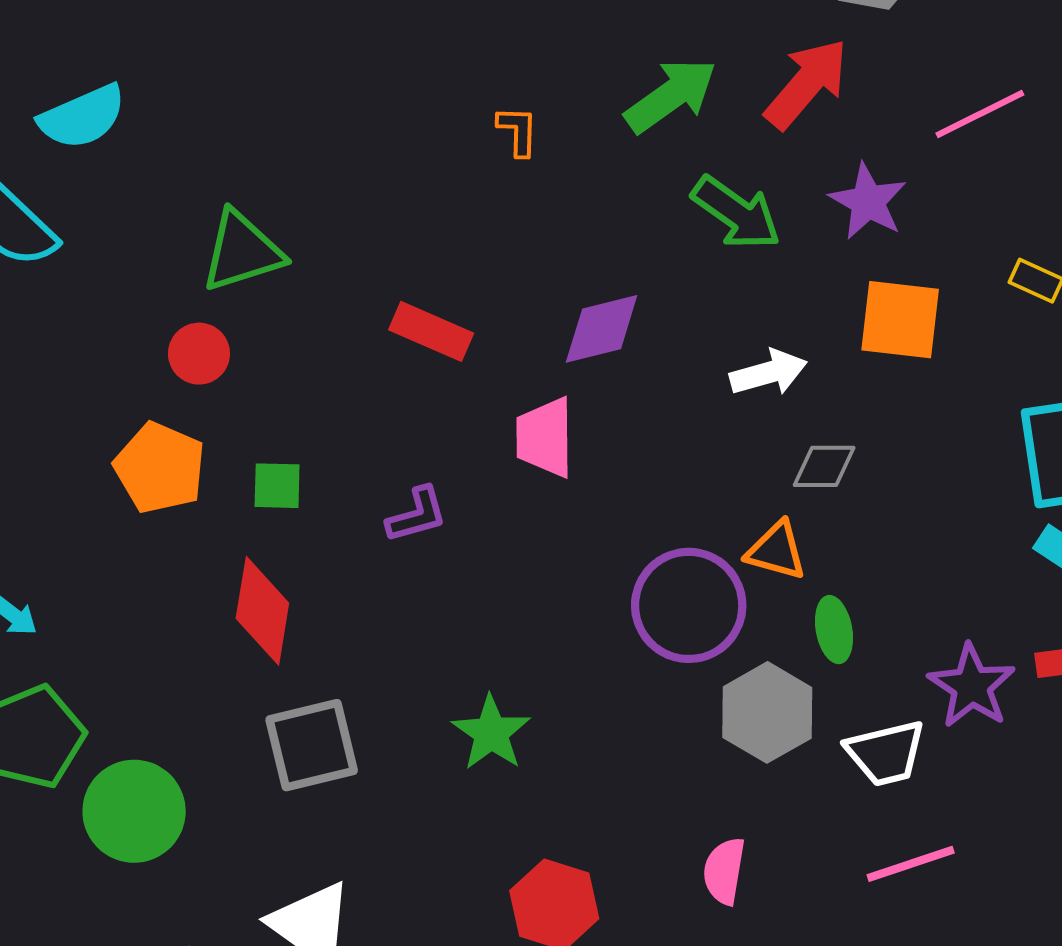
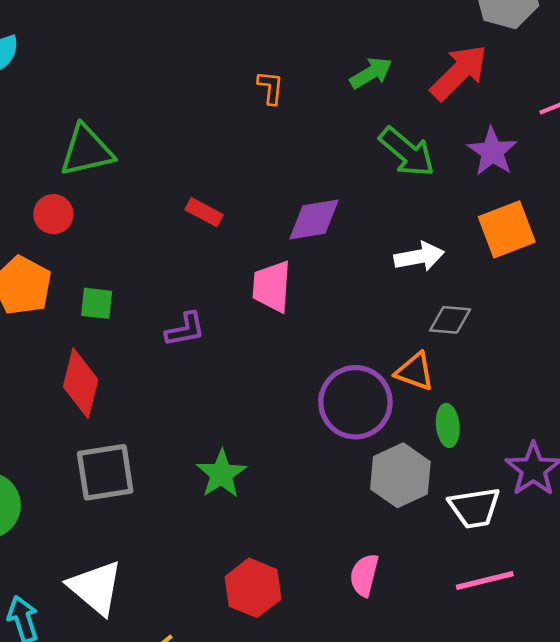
green arrow: (671, 96) -> (371, 73), size x0.7
orange square: (900, 320) -> (507, 229), turned -32
red rectangle: (431, 331) -> (204, 212), size x0.7

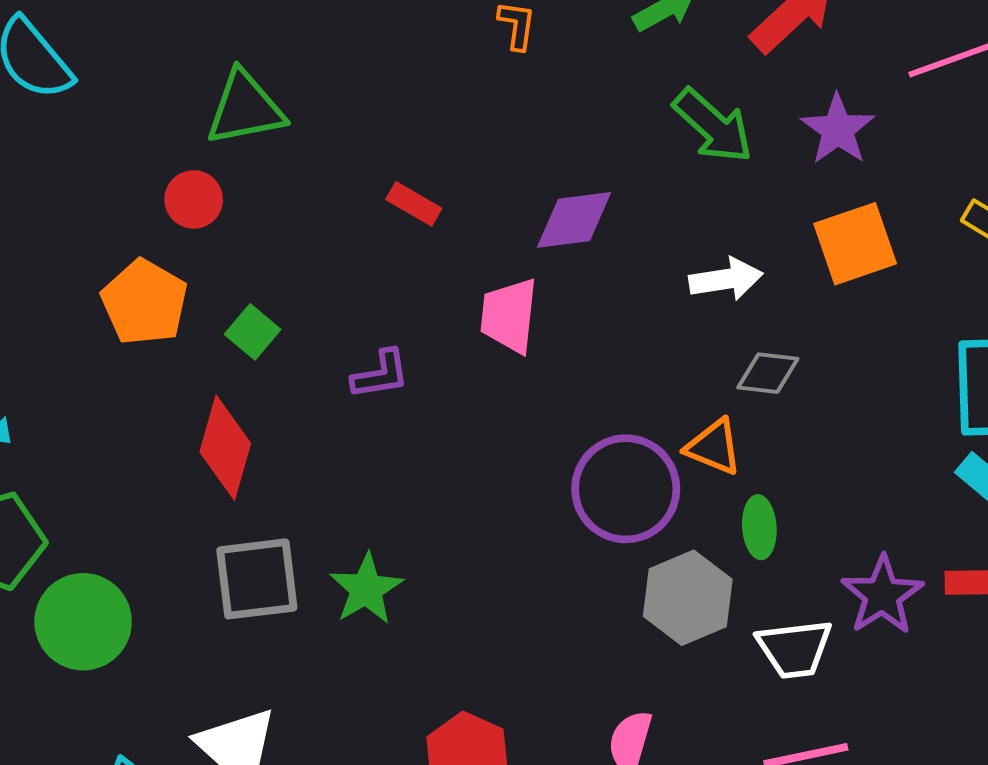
green square: (97, 303) -> (253, 332), turned 32
green star: (221, 474) -> (366, 589), moved

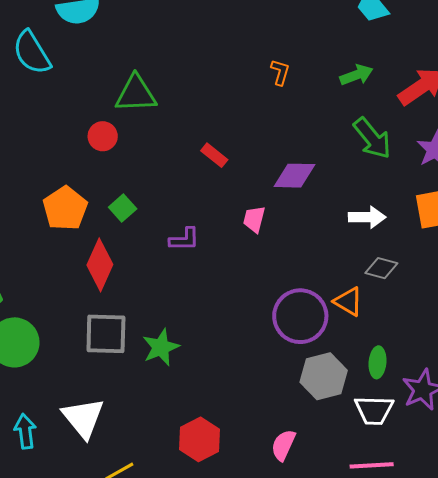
orange pentagon: (145, 302) -> (65, 208), moved
pink trapezoid: (509, 316) -> (254, 219), size x0.7
green ellipse: (759, 527) -> (378, 362), moved

